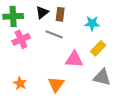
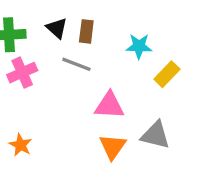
black triangle: (42, 12) -> (57, 28), turned -40
yellow rectangle: (98, 48) -> (167, 74), moved
orange triangle: (56, 84) -> (113, 147), moved

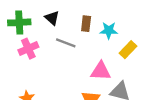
brown rectangle: (86, 31) -> (86, 24), moved
pink triangle: (109, 105) -> (101, 71), moved

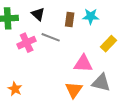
cyan star: (109, 30) -> (91, 16), moved
pink cross: (28, 49) -> (27, 43), moved

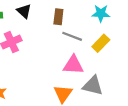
cyan star: (91, 16) -> (101, 13), moved
gray line: (51, 37) -> (72, 36), moved

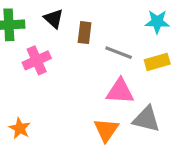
brown rectangle: (58, 17) -> (85, 33), moved
yellow rectangle: (101, 43) -> (157, 62), turned 30

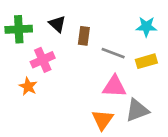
gray triangle: (146, 119) -> (137, 110), turned -35
orange star: (20, 128) -> (28, 86), moved

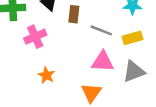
orange star: (28, 86) -> (46, 75), moved
gray triangle: (137, 110) -> (134, 72), moved

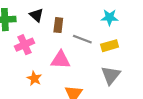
pink triangle: (103, 62) -> (60, 60), moved
gray triangle: (134, 72) -> (111, 75), turned -30

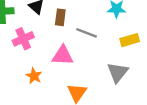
yellow rectangle: (110, 46) -> (130, 40), moved

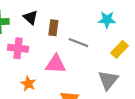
pink cross: (23, 39) -> (18, 48), turned 30
yellow rectangle: (130, 40) -> (119, 49), turned -30

